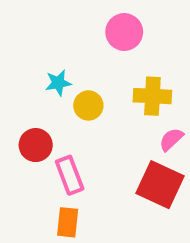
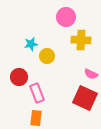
yellow cross: (152, 96) -> (81, 40), moved
pink semicircle: (171, 139) -> (91, 74), turned -112

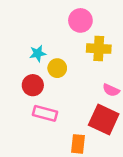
red circle: (19, 77) -> (33, 85), moved
pink rectangle: (37, 93) -> (45, 113), turned -54
orange rectangle: (36, 118) -> (78, 144), moved

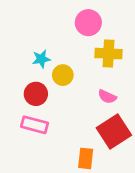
pink semicircle: (111, 90) -> (107, 97), moved
pink rectangle: (45, 113) -> (35, 125), moved
red square: (104, 119) -> (114, 132), turned 32

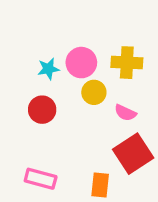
pink circle: (88, 23) -> (81, 63), moved
yellow circle: (63, 75) -> (94, 92), moved
pink rectangle: (35, 125) -> (41, 179), moved

